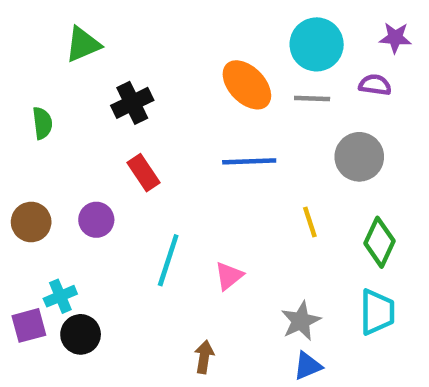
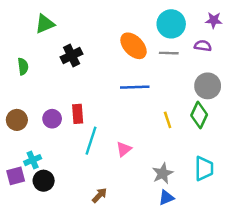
gray circle: (359, 157) -> (208, 86), moved
red rectangle: (143, 173) -> (78, 114), moved, turned 30
green diamond: (379, 242) -> (199, 115), moved
brown arrow: (204, 357) -> (99, 195), moved, turned 35

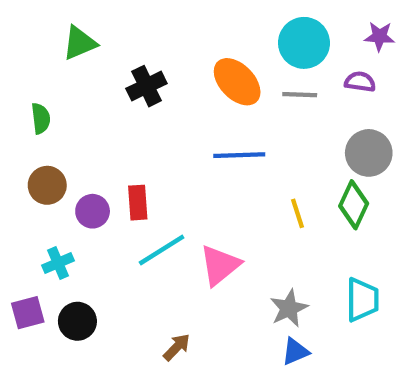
black cross: (72, 56) -> (146, 86), moved
brown circle: (17, 120) -> (47, 185), moved
cyan line: (91, 141) -> (162, 250), turned 40
pink triangle: (124, 149) -> (220, 265), size x1.5
cyan cross: (33, 160) -> (58, 263), moved

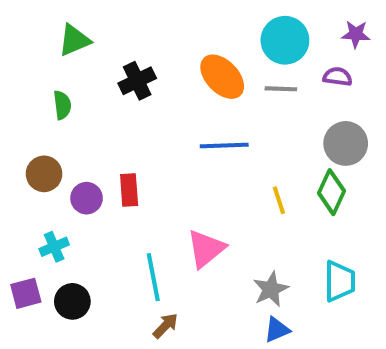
green semicircle: (41, 118) -> (62, 105), moved
cyan line: (162, 250) -> (153, 277), moved, turned -69

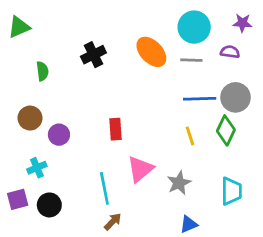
green triangle: (74, 40) -> (19, 27), moved
blue line: (224, 146) -> (200, 99), moved
red rectangle: (129, 190) -> (116, 129), moved
gray star: (271, 289) -> (179, 183), moved

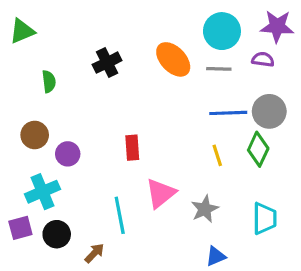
purple star: (242, 23) -> (277, 26), size x1.5
cyan cross: (37, 168) -> (43, 192), size x1.5
brown arrow: (113, 221) -> (94, 253), moved

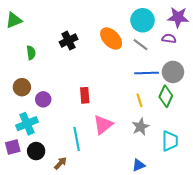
gray line: (219, 69) -> (141, 45), turned 35
gray star: (205, 209) -> (141, 127), moved

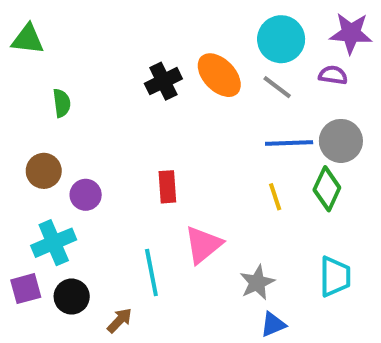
green triangle: (14, 20) -> (28, 39), turned 30
black cross: (69, 41) -> (163, 81), moved
gray star: (141, 127) -> (257, 283), moved

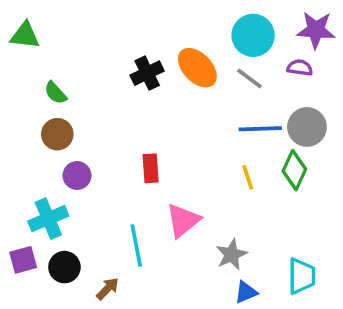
green semicircle: (62, 103) -> (55, 93), turned 145
brown circle: (44, 171) -> (57, 134), moved
cyan trapezoid: (335, 277) -> (302, 276), moved

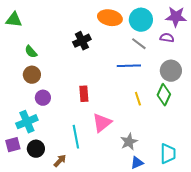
orange ellipse: (197, 68) -> (110, 18), moved, turned -35
blue line: (260, 129) -> (129, 66), moved

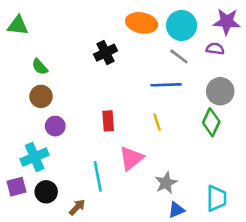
yellow line: (138, 99) -> (157, 122), moved

